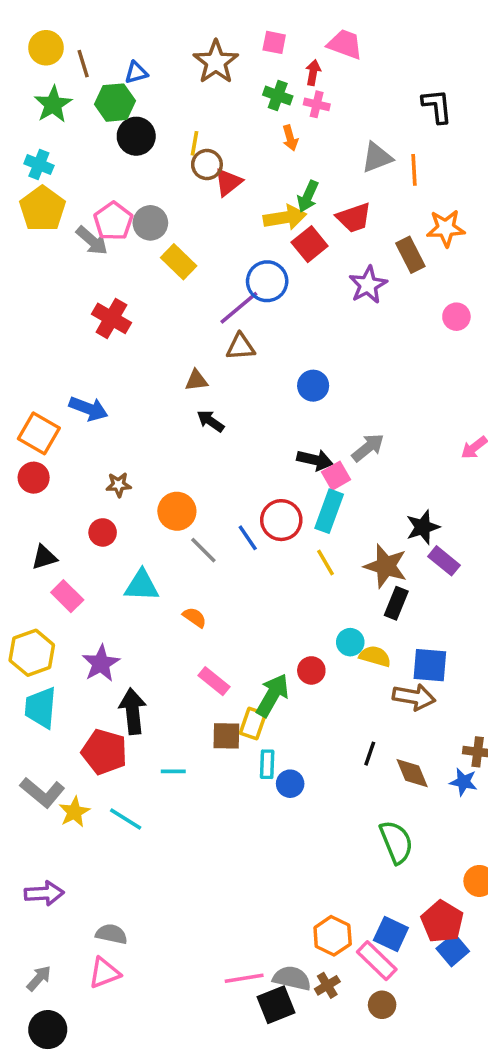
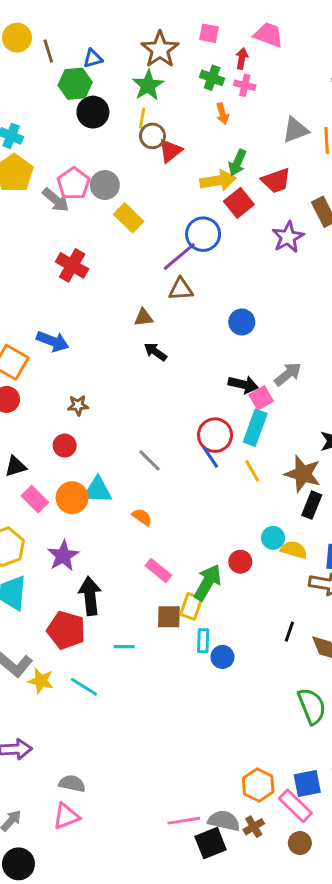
green star: (53, 104) -> (148, 85), moved
orange circle: (177, 511) -> (72, 498), moved
blue line: (248, 538) -> (211, 457), moved
yellow star: (74, 812) -> (41, 681), turned -30
blue square: (391, 934) -> (307, 783), turned -36

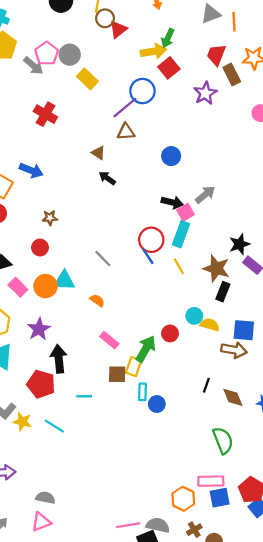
red trapezoid: (276, 181) -> (216, 55), moved, turned 130
brown triangle: (144, 318) -> (98, 153), turned 40
pink rectangle: (295, 806) -> (211, 481), moved, turned -45
brown cross: (254, 827) -> (194, 530), moved

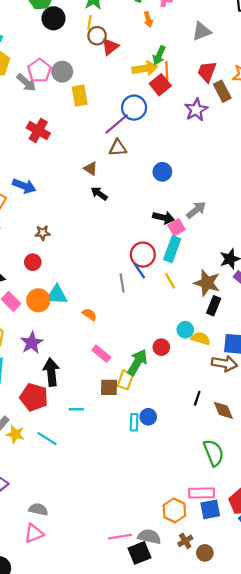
orange line: (234, 22) -> (167, 71), moved
yellow rectangle: (87, 79) -> (80, 96), turned 36
gray line: (103, 259) -> (122, 283), moved, turned 36
cyan rectangle: (142, 392) -> (134, 422), moved

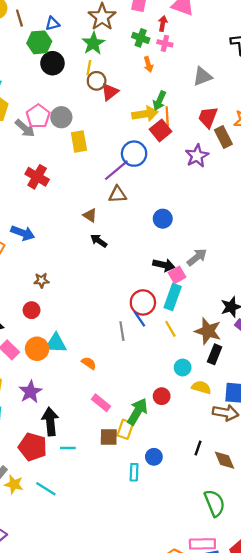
cyan circle: (185, 330) -> (183, 368), moved
cyan line: (76, 409) -> (68, 448), moved
blue circle: (148, 417) -> (154, 457), moved

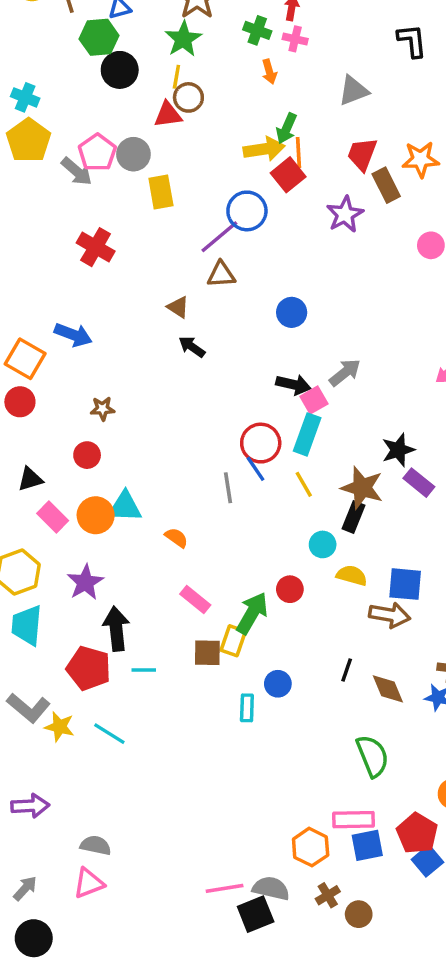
red triangle: (110, 92) -> (168, 115), moved, turned 30
black rectangle: (215, 354) -> (354, 517), moved

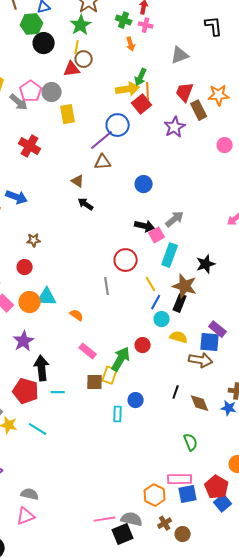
cyan rectangle: (307, 434) -> (170, 255), moved
blue line: (256, 469) -> (156, 302), moved, turned 63
purple rectangle: (419, 483) -> (218, 329), moved
green semicircle: (372, 756) -> (191, 442), size x0.7

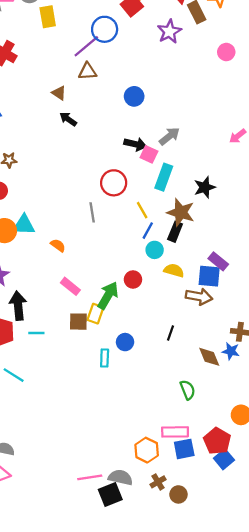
pink square: (157, 235) -> (149, 154), turned -35
brown diamond: (200, 403) -> (209, 357), moved

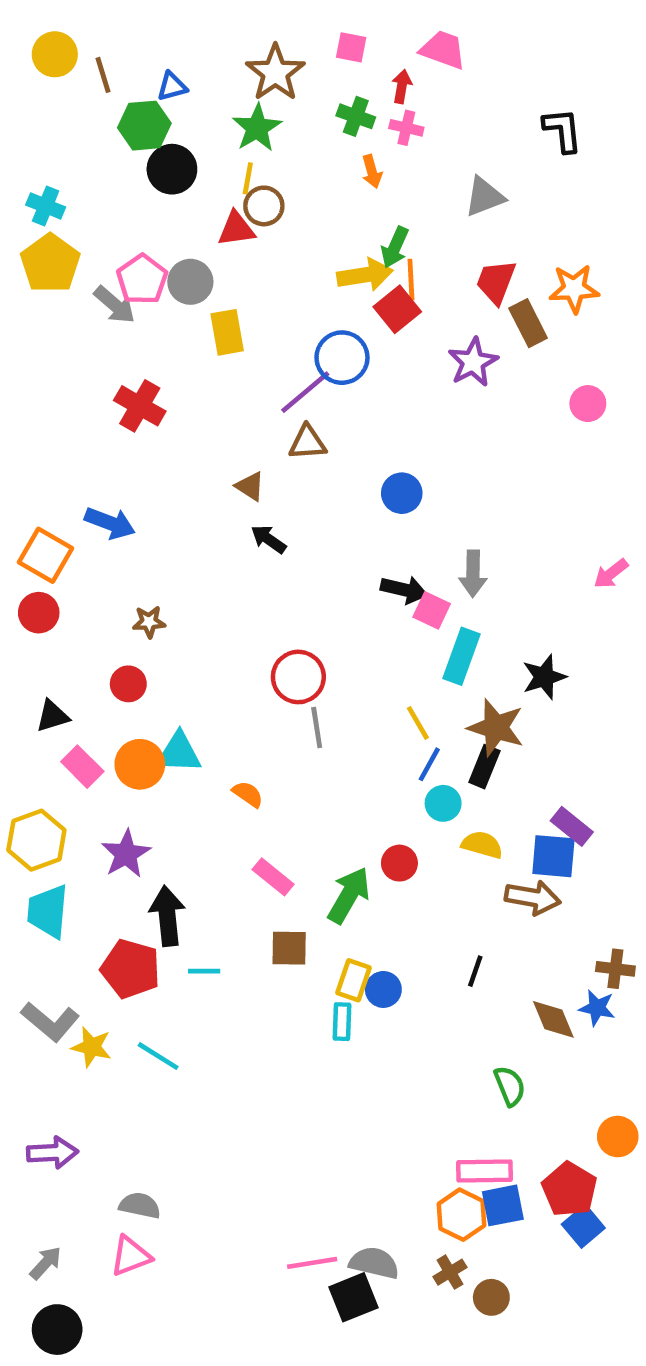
gray arrow: (169, 136) -> (473, 574), turned 130
red circle: (114, 183) -> (298, 677), moved
yellow rectangle: (95, 314) -> (353, 980), moved
orange hexagon: (147, 450) -> (461, 1215), moved

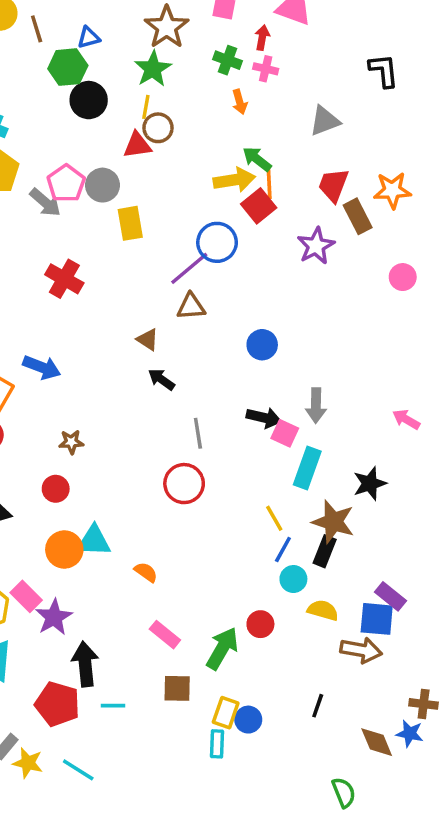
green arrow: (395, 247) -> (257, 159), turned 104
pink arrow: (611, 574) -> (406, 419), moved, turned 68
gray line: (317, 728) -> (198, 433), moved
pink rectangle: (82, 767) -> (26, 596), moved

